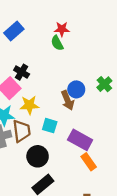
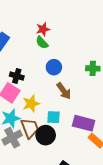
green cross: (104, 84) -> (93, 68), turned -32
blue circle: (76, 89) -> (54, 67), moved
black circle: (38, 156) -> (46, 135), moved

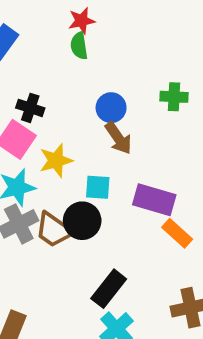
green semicircle: (42, 43) -> (79, 46), turned 32
blue circle: (54, 67) -> (111, 108), moved
brown trapezoid: (30, 128) -> (54, 230), moved, turned 145

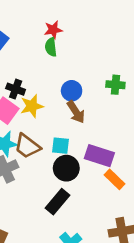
yellow star: (56, 160) -> (32, 106), moved
black circle: (82, 221) -> (66, 168), moved
brown trapezoid: (54, 230) -> (27, 146), moved
black rectangle: (109, 289) -> (58, 202), moved

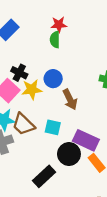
blue circle: (72, 91) -> (53, 79), moved
black circle: (66, 168) -> (69, 154), moved

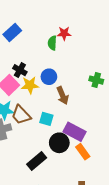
red star: (59, 25) -> (64, 33), moved

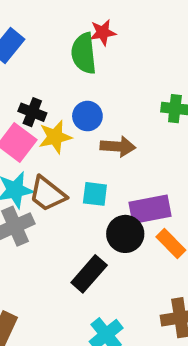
green semicircle: (52, 43) -> (84, 53), size x1.5
brown arrow: (63, 96) -> (118, 146), turned -54
purple rectangle: (75, 132) -> (150, 209), turned -30

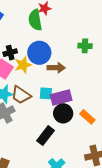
black cross: (32, 112) -> (10, 53), turned -32
blue circle: (87, 116) -> (39, 53), size x1.5
purple rectangle: (150, 209) -> (61, 97), moved

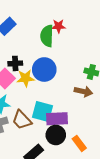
brown arrow: (56, 68) -> (83, 91), moved
cyan square: (46, 93) -> (43, 112), size x1.5
brown trapezoid: (21, 95) -> (22, 120), moved

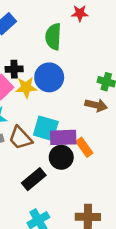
red star: (59, 26) -> (80, 13), moved
orange rectangle: (79, 143) -> (84, 147), moved

